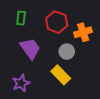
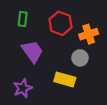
gray circle: (67, 52) -> (80, 58), moved
yellow rectangle: (61, 75) -> (65, 80), turned -30

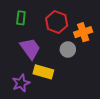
gray circle: (80, 58) -> (68, 50), moved
yellow rectangle: (65, 80) -> (43, 72), moved

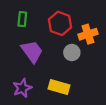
yellow rectangle: (43, 72) -> (59, 87), moved

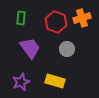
orange cross: (88, 34) -> (82, 18), moved

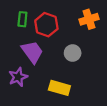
red hexagon: (56, 22) -> (46, 25), moved
purple star: (21, 82) -> (18, 77), moved

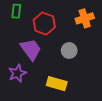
green rectangle: (22, 19) -> (16, 11), moved

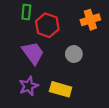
green rectangle: (16, 11) -> (26, 12), moved
purple star: (17, 73) -> (29, 86), moved

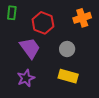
green rectangle: (26, 12) -> (12, 13), moved
yellow rectangle: (61, 89) -> (68, 76), moved

